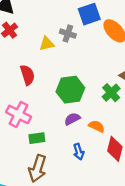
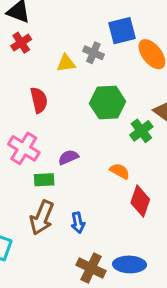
green hexagon: (70, 90) -> (108, 103), moved
purple semicircle: (72, 119) -> (68, 157), moved
blue arrow: (79, 152) -> (78, 223), moved

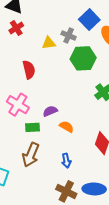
blue square: (122, 31) -> (89, 20), turned -30
green hexagon: (108, 103) -> (83, 58), moved
orange semicircle: (120, 171) -> (67, 127), moved
blue arrow: (78, 223) -> (66, 161), moved

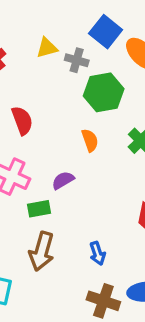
yellow triangle: (49, 43) -> (47, 48), moved
orange semicircle: (67, 127) -> (90, 140), moved, turned 48

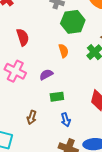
green rectangle: (39, 209) -> (57, 97), moved
brown arrow: (42, 251) -> (32, 117), size x0.6

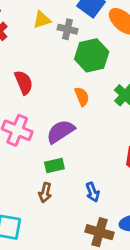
purple semicircle: (46, 75) -> (61, 132), size x1.5
green rectangle: (57, 97) -> (54, 165), moved

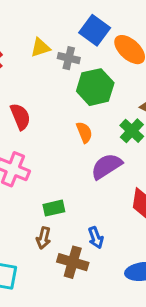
purple semicircle: (61, 132) -> (106, 166), moved
brown cross: (99, 232) -> (73, 262), moved

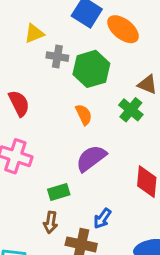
gray cross: (69, 58) -> (57, 57), moved
purple semicircle: (106, 166) -> (91, 158), moved
blue arrow: (96, 238) -> (102, 218), turned 60

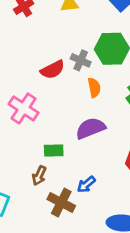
gray cross: (57, 57) -> (81, 60), moved
red semicircle: (19, 103) -> (53, 70), moved, turned 75

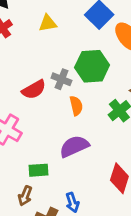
blue arrow: (86, 184) -> (72, 202), turned -66

